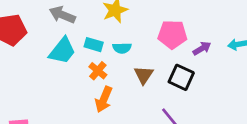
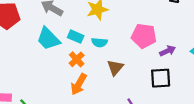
cyan trapezoid: (62, 51) -> (48, 39), turned 90
black square: (181, 77) -> (161, 78), moved, turned -35

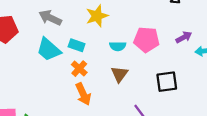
cyan semicircle: (99, 42) -> (118, 46), moved
purple arrow: (168, 51) -> (184, 37), moved
orange arrow: (79, 84) -> (83, 94), turned -50

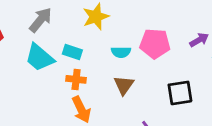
gray arrow: (50, 18) -> (40, 20), turned 105
orange cross: (79, 69) -> (76, 79), turned -35

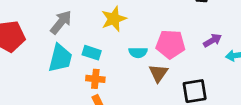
cyan trapezoid: (39, 58) -> (60, 58), turned -116
brown triangle: (124, 85) -> (158, 73), moved

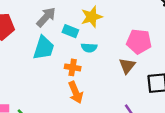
cyan semicircle: (138, 52) -> (89, 48), moved
cyan rectangle: (92, 53) -> (70, 31), moved

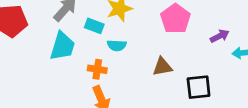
pink pentagon: (139, 42) -> (176, 19), moved, turned 30
brown triangle: (127, 66) -> (162, 67), turned 42

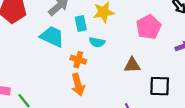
cyan rectangle: (94, 26) -> (81, 23), turned 49
cyan trapezoid: (62, 46) -> (52, 36), turned -90

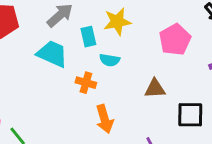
orange arrow: (78, 85) -> (105, 119), moved

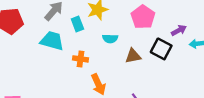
cyan semicircle: (110, 60) -> (110, 39), moved
black square: (190, 115) -> (161, 49), moved, turned 35

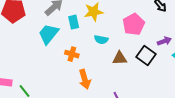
cyan trapezoid: (52, 41) -> (49, 34), turned -75

